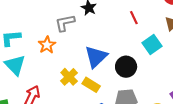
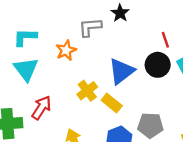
red line: (134, 18) -> (165, 40), moved
black circle: (126, 67) -> (158, 65), moved

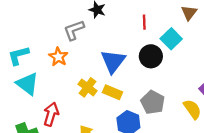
red line: (165, 40) -> (144, 22), turned 32
black circle: (158, 65) -> (151, 56), moved
gray pentagon: (150, 125) -> (153, 102), turned -30

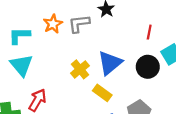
orange star: (58, 57) -> (53, 24), moved
yellow cross: (88, 87) -> (80, 69), moved

